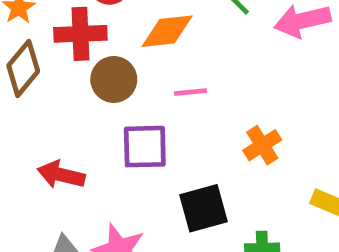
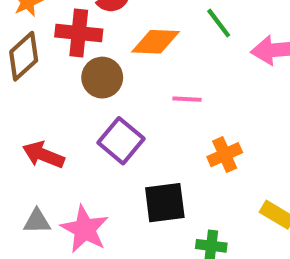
pink line: (190, 92) -> (187, 99), moved
purple square: (145, 147) -> (121, 141), turned 33

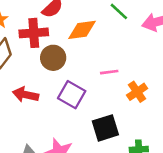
pink line: (187, 99) -> (109, 72), moved
red arrow: (43, 155) -> (26, 95), moved

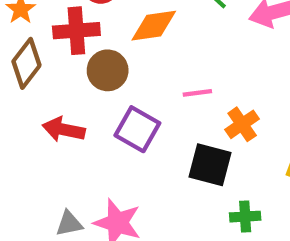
black square: (105, 128) -> (210, 165), moved, turned 32

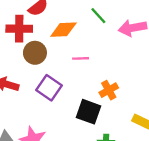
pink line: (197, 93) -> (81, 58), moved

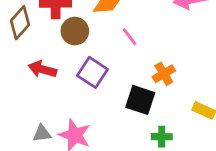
pink line: (81, 58) -> (129, 37), turned 56

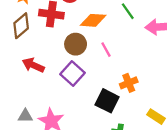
brown circle: (75, 31) -> (76, 44), moved

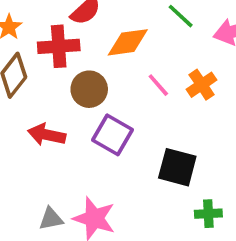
brown circle: (76, 44) -> (89, 89), moved
orange cross: (129, 83) -> (202, 85), moved

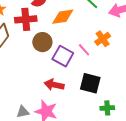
pink line: (158, 85) -> (84, 50), moved
red arrow: (47, 135) -> (54, 85), moved
purple square: (113, 135) -> (63, 56), moved

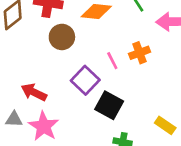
purple square: (63, 56) -> (85, 80), moved
red arrow: (54, 85) -> (34, 92), moved

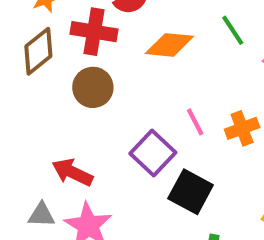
brown circle: (62, 37) -> (93, 87), moved
orange cross: (140, 53) -> (242, 128), moved

